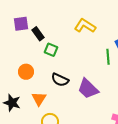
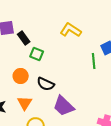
orange circle: (26, 72) -> (21, 76), moved
purple trapezoid: (88, 89) -> (64, 106), moved

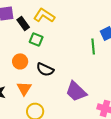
yellow L-shape: (71, 30) -> (44, 15), moved
purple trapezoid: (64, 106) -> (76, 91), moved

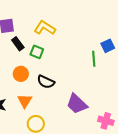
black rectangle: (23, 23) -> (18, 44), moved

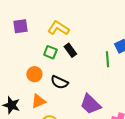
black rectangle: (18, 44) -> (70, 50), moved
orange triangle: (25, 101) -> (38, 101), turned 35

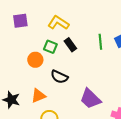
green line: (107, 59) -> (100, 42), moved
orange circle: (34, 74) -> (35, 60), moved

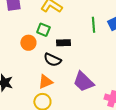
black rectangle: (70, 45) -> (63, 43), moved, turned -56
orange triangle: (38, 96) -> (45, 82), moved

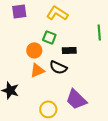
orange triangle: (45, 82) -> (37, 70), moved
purple trapezoid: (83, 82) -> (76, 99), moved

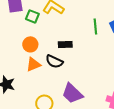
green square: (49, 37) -> (32, 16), moved

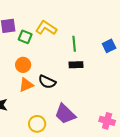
green line: (95, 26) -> (74, 44), moved
black rectangle: (65, 44) -> (76, 65), moved

